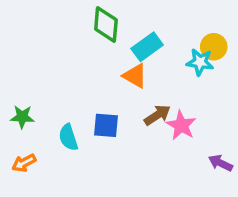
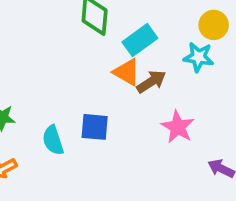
yellow circle: (214, 47) -> (214, 25), moved
brown arrow: (157, 115) -> (151, 82), moved

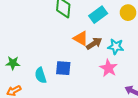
cyan rectangle: (140, 40) -> (98, 15), moved
cyan star: (198, 57) -> (116, 47), moved

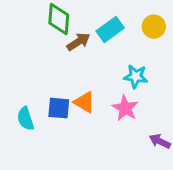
orange triangle: (81, 38) -> (84, 102), moved
brown arrow: (94, 43) -> (78, 42), moved

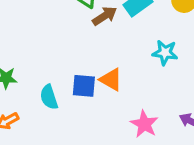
pink star: (125, 108) -> (144, 124), moved

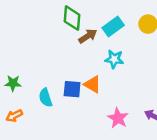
cyan star: (165, 53) -> (114, 59), moved

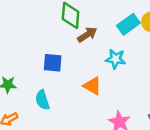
cyan rectangle: (113, 27) -> (128, 24), moved
blue square: (72, 89) -> (53, 63), moved

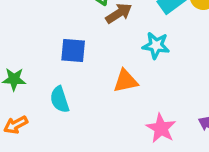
orange triangle: (92, 86) -> (126, 81), turned -42

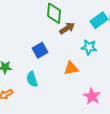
blue square: (73, 50) -> (40, 50), turned -35

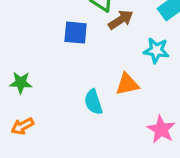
blue square: (40, 50) -> (76, 33), moved, turned 35
cyan semicircle: (32, 79) -> (93, 102), moved

